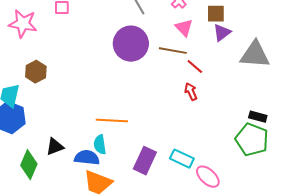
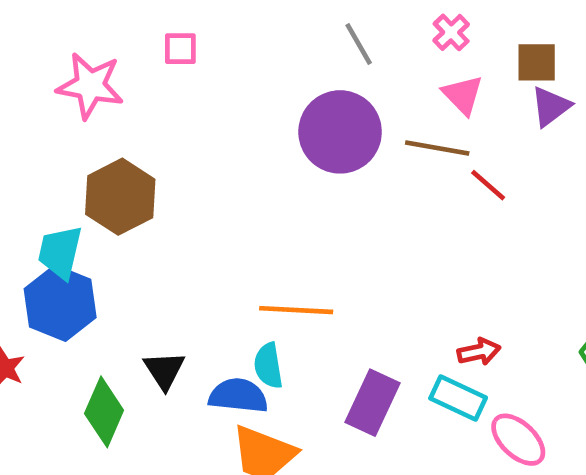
brown hexagon: (36, 72) -> (120, 197), size x1.4
red arrow: (191, 92) -> (479, 352), moved, turned 102
black triangle: (55, 147) -> (164, 370), turned -42

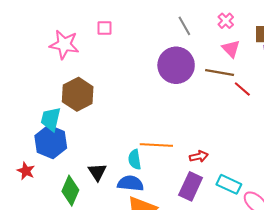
red arrow: (479, 352) -> (199, 156), moved
cyan semicircle: (268, 366) -> (135, 159), moved

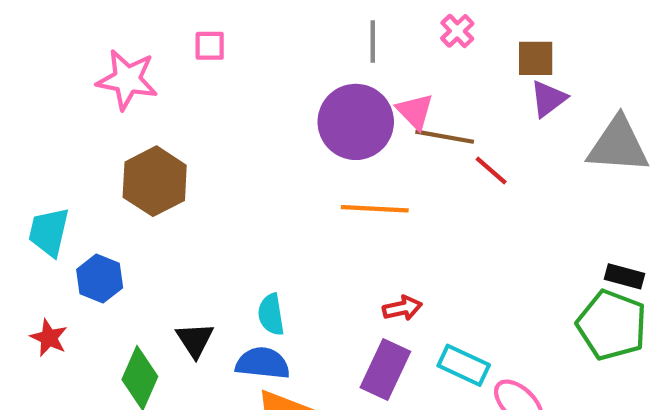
gray line: (184, 26) -> (373, 41), turned 30
pink triangle: (231, 49) -> (415, 111), moved
cyan trapezoid: (51, 119) -> (49, 232), moved
blue hexagon: (51, 142) -> (100, 279), size x0.7
orange line: (156, 145) -> (375, 209), moved

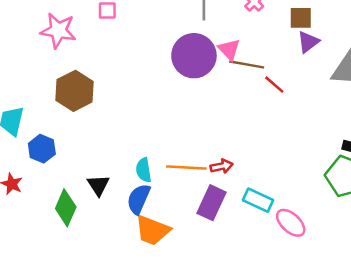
orange line: (375, 209) -> (186, 168), moved
blue semicircle: (263, 363) -> (139, 199), turned -72

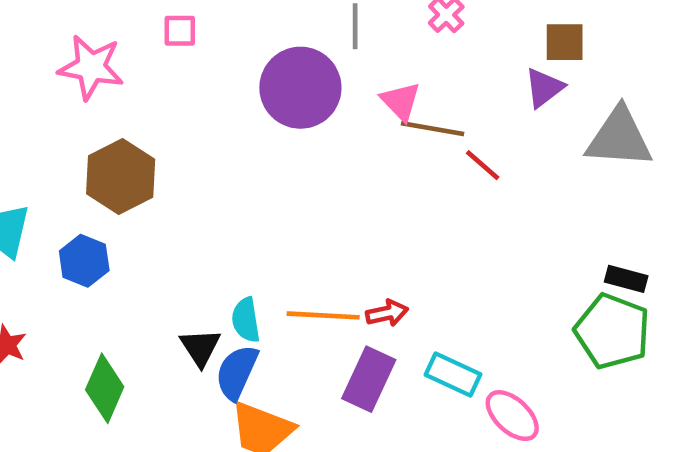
brown square: (301, 18) -> (565, 42), moved
purple circle: (194, 56) -> (300, 88), moved
blue hexagon: (42, 149) -> (84, 261), moved
black triangle: (98, 185) -> (200, 347), moved

